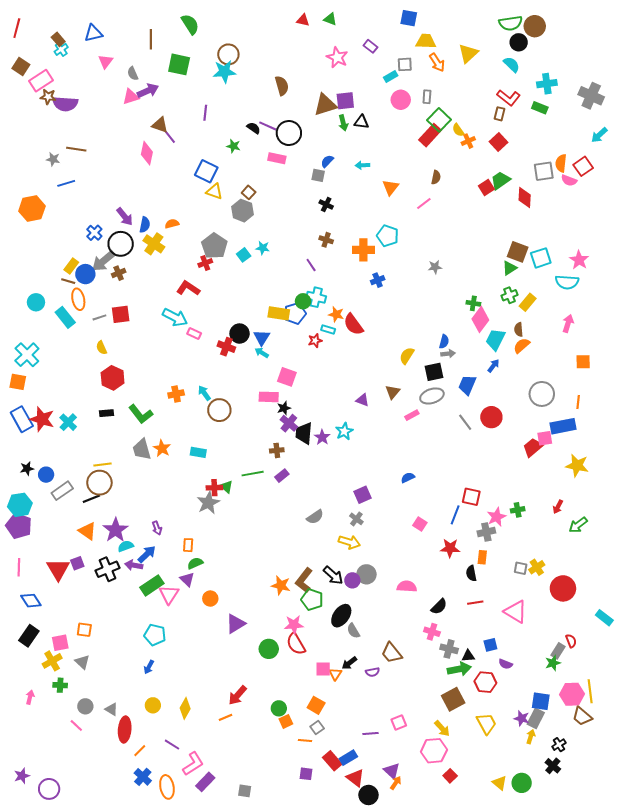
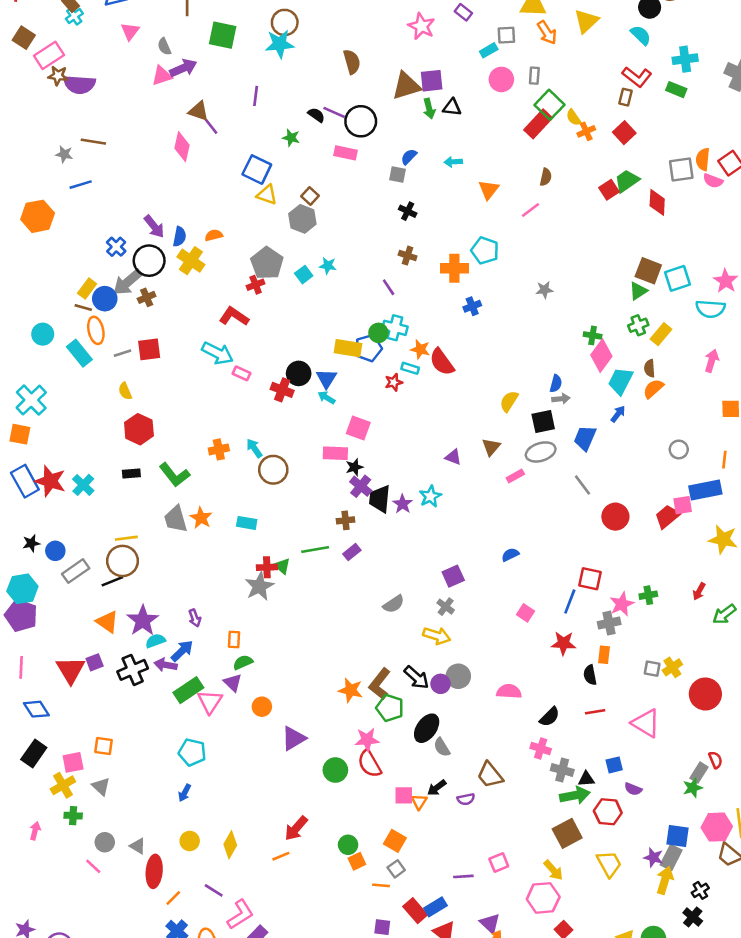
gray circle: (542, 394) -> (679, 449), size x0.6
red circle: (491, 417) -> (615, 517), moved
yellow arrow: (531, 737) -> (665, 880), size x1.5

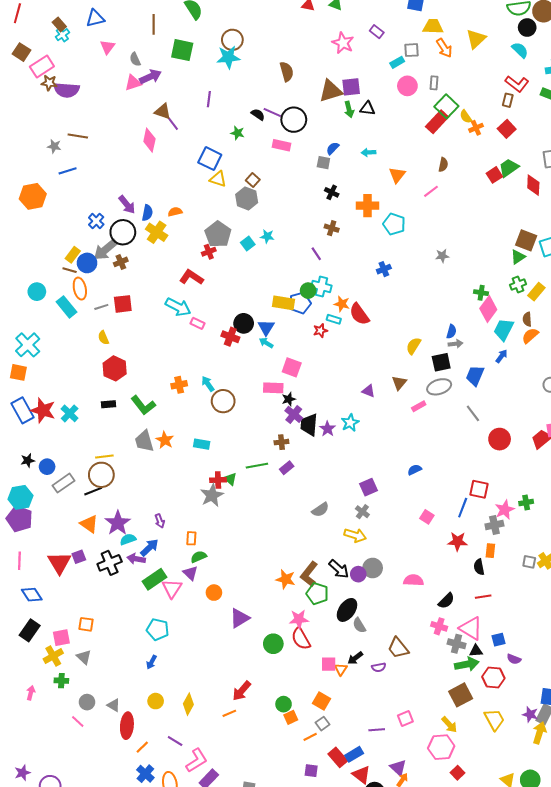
orange cross: (454, 268) -> (367, 206), moved
pink triangle: (646, 723) -> (471, 628), moved
orange line: (381, 885) -> (310, 737), turned -32

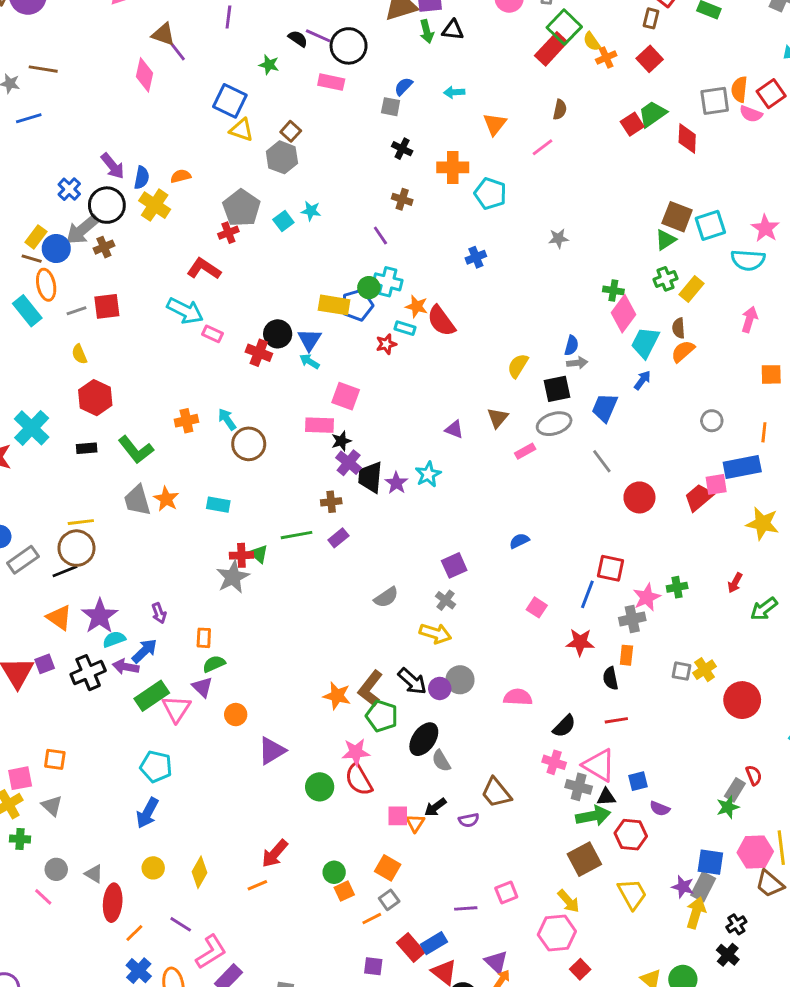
cyan cross: (70, 413) -> (32, 428), moved, size x1.4
blue arrow: (151, 662) -> (147, 813), size x1.5

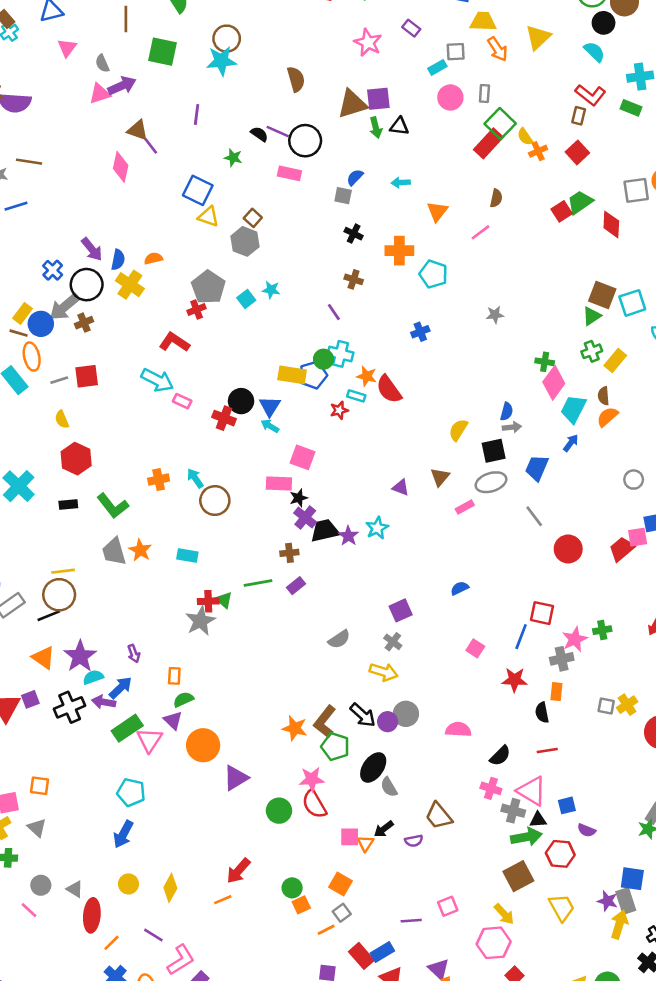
black trapezoid: (370, 477) -> (325, 531), turned 72
orange circle: (236, 715) -> (203, 745), size x1.6
gray rectangle: (703, 887) -> (626, 901), turned -45

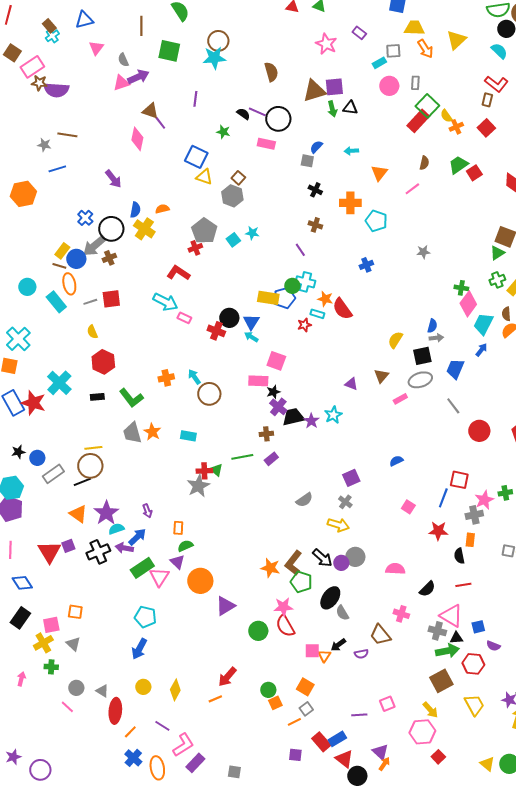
green trapezoid: (580, 202) -> (458, 165), moved
purple arrow: (92, 249) -> (113, 179), moved
pink cross: (491, 788) -> (401, 614), moved

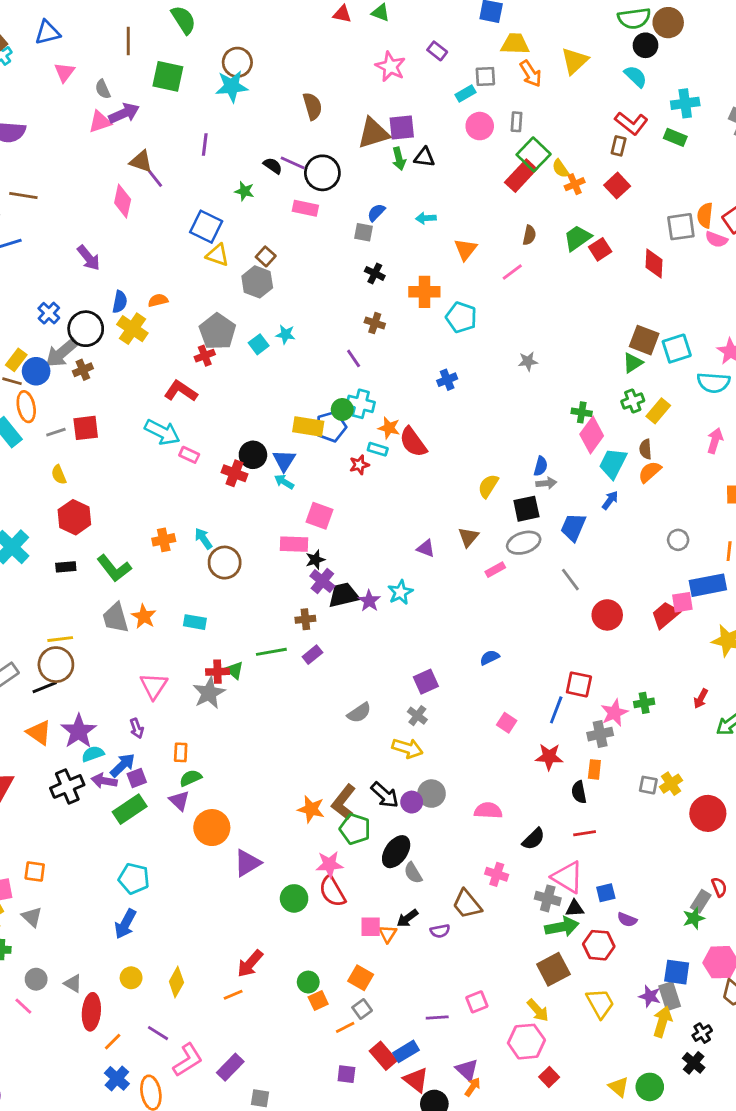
purple square: (68, 546) -> (137, 778), moved
pink triangle: (159, 577) -> (154, 686), moved
purple rectangle: (195, 763) -> (230, 1067), moved

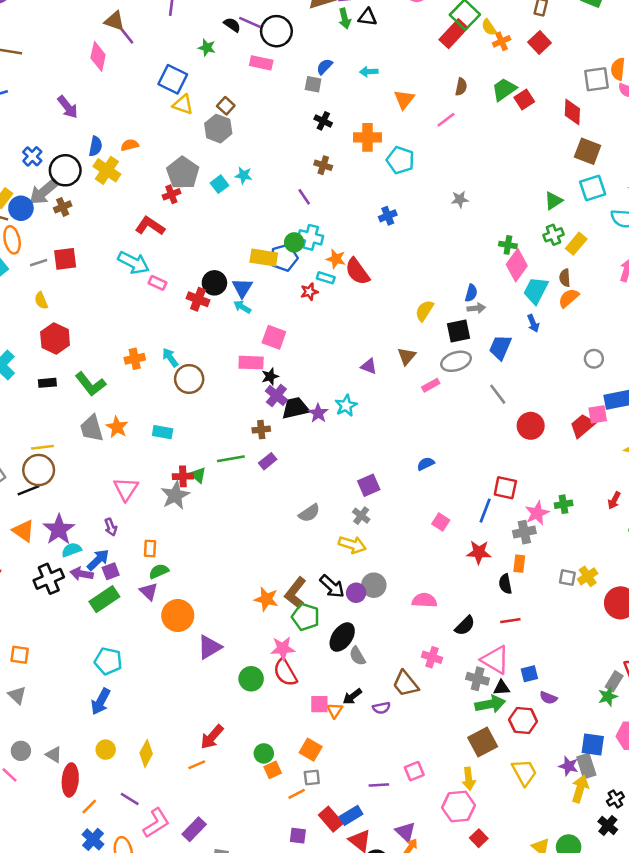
brown square: (644, 340) -> (588, 151), moved
blue arrow: (610, 500) -> (533, 323), turned 120
gray square: (362, 1009) -> (312, 777), turned 30
yellow arrow: (538, 1010) -> (469, 779), turned 35

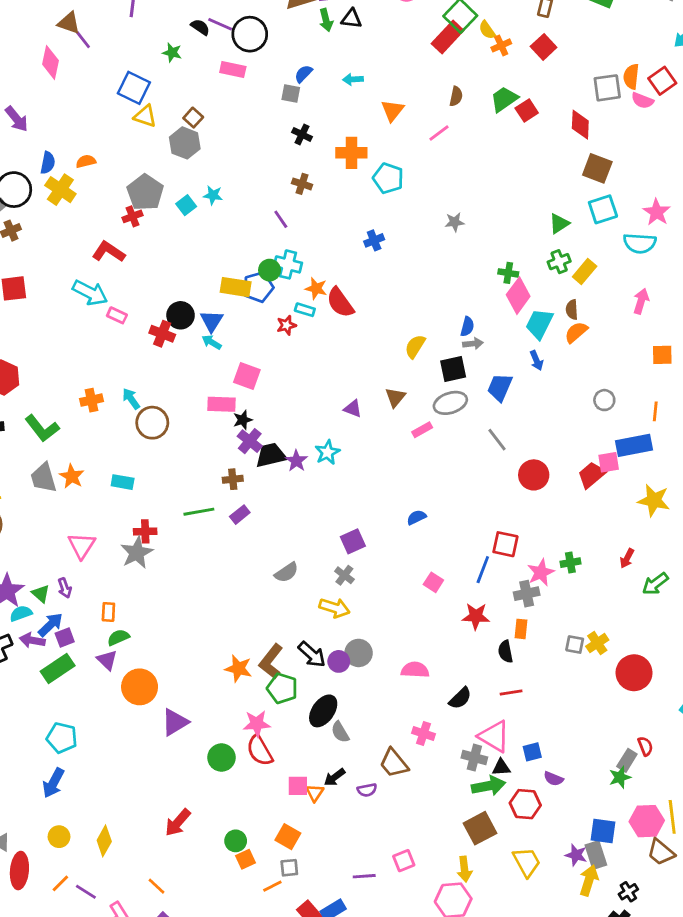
green triangle: (198, 475) -> (41, 594), moved
orange line: (197, 765) -> (156, 886), moved, turned 66
orange line: (89, 807) -> (60, 883), moved

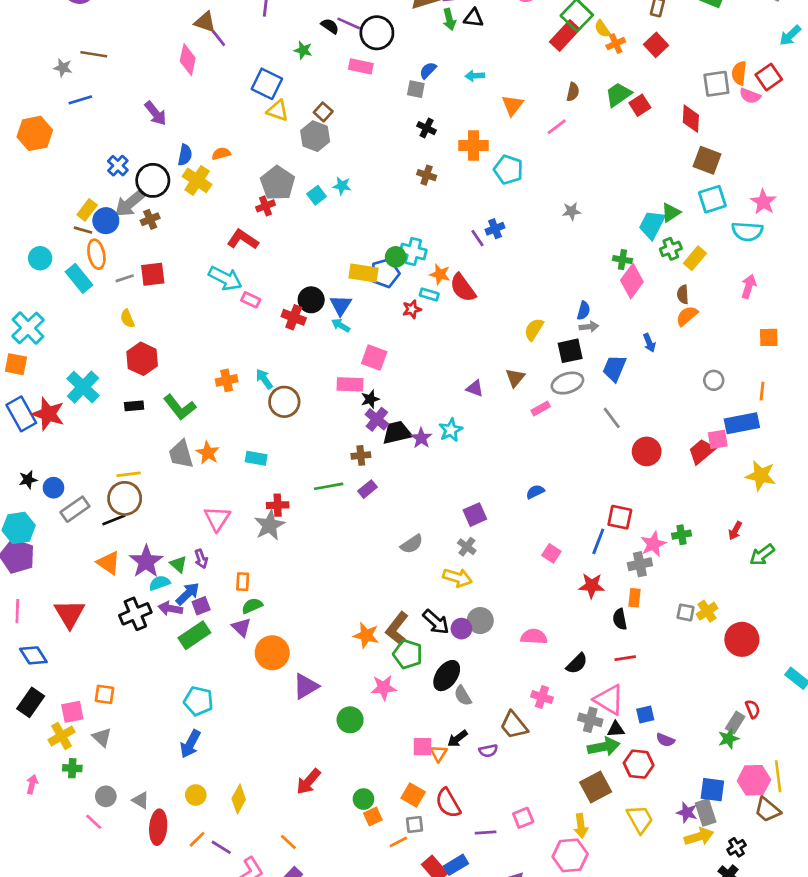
purple line: (281, 219) -> (478, 238), moved
cyan trapezoid: (539, 324) -> (652, 225), moved
red semicircle: (260, 750) -> (448, 803), moved
yellow arrow: (589, 880) -> (699, 837), turned 56

